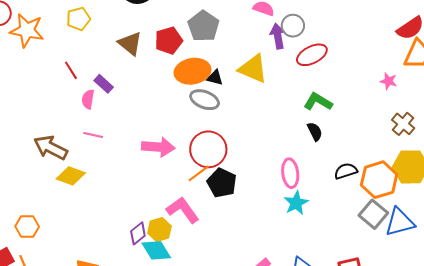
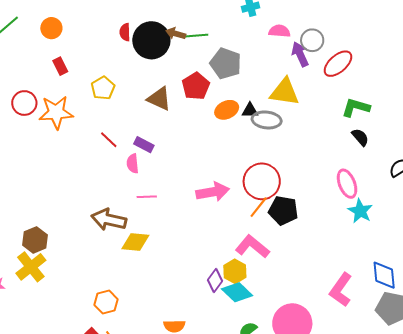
orange ellipse: (192, 71) -> (227, 110), size x0.7
gray ellipse: (205, 100) -> (267, 120), moved

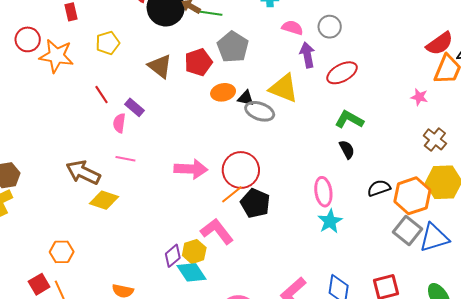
gray circle: (312, 40) -> (330, 27), moved

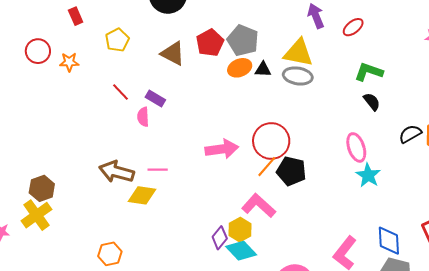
gray pentagon: (233, 47) -> (243, 40), moved
orange star: (56, 56) -> (69, 62), size x0.6
red ellipse: (342, 73) -> (353, 27), size x0.7
gray ellipse: (260, 111) -> (298, 76), moved
pink line: (125, 159) -> (158, 170), moved

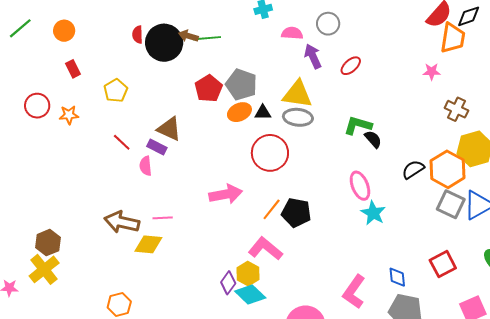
brown triangle: (173, 53) -> (169, 129), moved
green L-shape: (369, 72) -> (358, 125), moved
red circle: (271, 141) -> (270, 153), moved
blue diamond: (389, 241) -> (397, 277), size x0.7

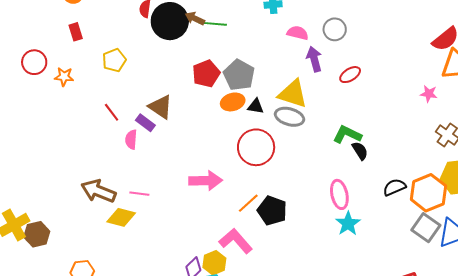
brown hexagon: (48, 243) -> (37, 234), moved

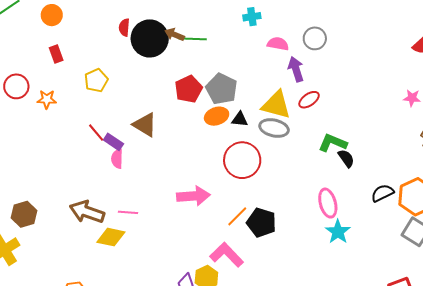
red ellipse: (350, 75) -> (309, 100), moved
purple rectangle: (145, 123) -> (113, 142), moved
brown hexagon: (37, 234) -> (24, 214), moved

